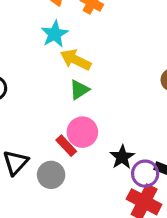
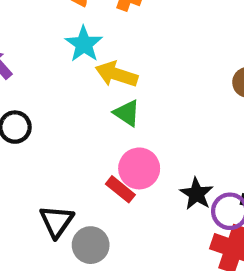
green triangle: (79, 90) -> (127, 113), turned -45
gray circle: (51, 175) -> (91, 245), moved

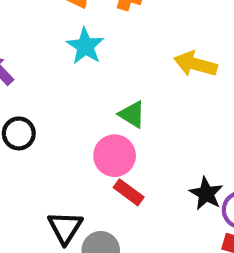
yellow arrow: (116, 74) -> (195, 64), moved
pink circle: (139, 168) -> (115, 156), moved

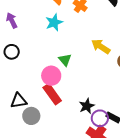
red rectangle: (129, 192) -> (52, 94), size x1.5
black triangle: (65, 228) -> (19, 101), turned 30

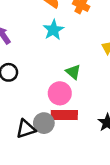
red rectangle: (52, 94) -> (64, 115), turned -45
gray circle: (31, 116) -> (44, 123), moved

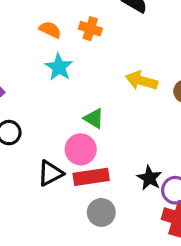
gray circle: (44, 123) -> (101, 212), moved
black triangle: (26, 129) -> (50, 173), moved

